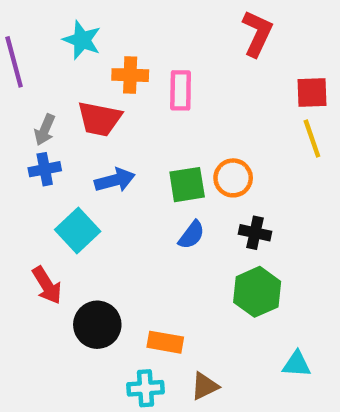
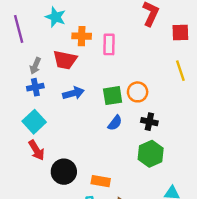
red square: (312, 93) -> (180, 33), moved
cyan square: (78, 231) -> (34, 122), moved

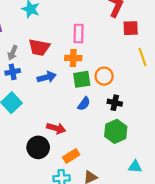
red square: (180, 33) -> (131, 28), moved
orange cross: (82, 36) -> (73, 58), moved
red arrow: (36, 150) -> (56, 128), moved, turned -42
orange rectangle: (101, 181) -> (71, 156), turned -42

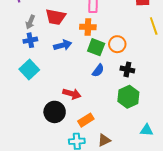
green square: (82, 79) -> (96, 47), turned 30

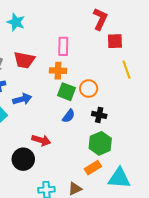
blue arrow: (63, 45) -> (22, 99), moved
orange rectangle: (86, 120) -> (93, 168), moved
cyan triangle: (147, 130) -> (119, 178), size x1.6

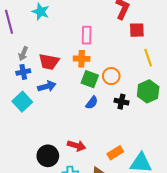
red trapezoid: (24, 60) -> (49, 62), moved
red arrow: (41, 140) -> (76, 146), moved
green hexagon: (100, 143) -> (148, 91), moved
black circle: (23, 159) -> (48, 156), moved

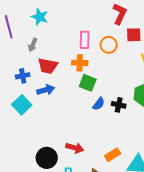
gray arrow: (23, 54) -> (33, 45), moved
orange circle: (111, 76) -> (109, 45), moved
blue semicircle: (92, 103) -> (99, 104), moved

